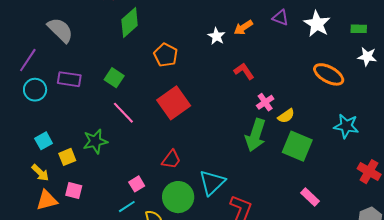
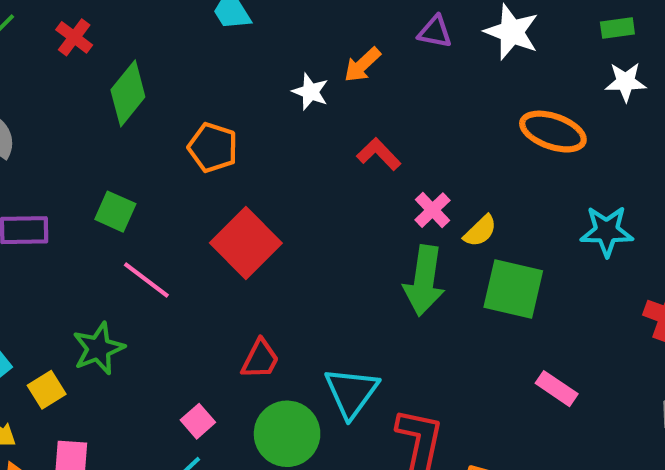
green rectangle: (359, 29) -> (617, 28), moved

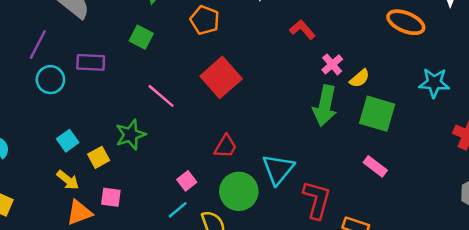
green square: (115, 212) -> (141, 37), moved
pink rectangle: (557, 389) -> (375, 166), moved

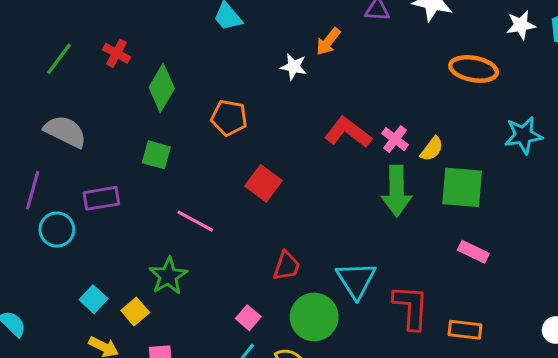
red L-shape: (302, 30) -> (348, 132), moved, size x1.4
red square: (221, 77) -> (263, 183), size x0.7

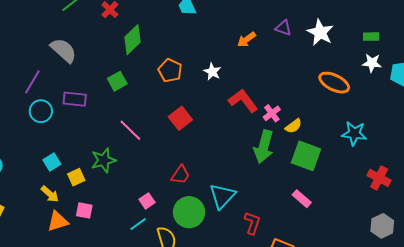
white star: (294, 67) -> (212, 72), moved
green square: (156, 155) -> (117, 81), turned 30
red L-shape: (411, 307) -> (252, 223), size x0.7

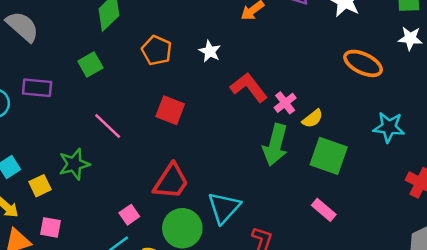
red square: (180, 118) -> (170, 110), turned -30
red trapezoid: (180, 175) -> (171, 181), size x1.5

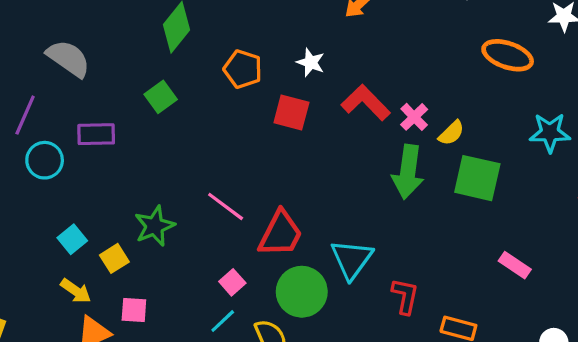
red square: (170, 110) -> (291, 113), moved
pink line: (108, 126) -> (226, 206), moved
pink rectangle: (324, 210) -> (515, 265), moved

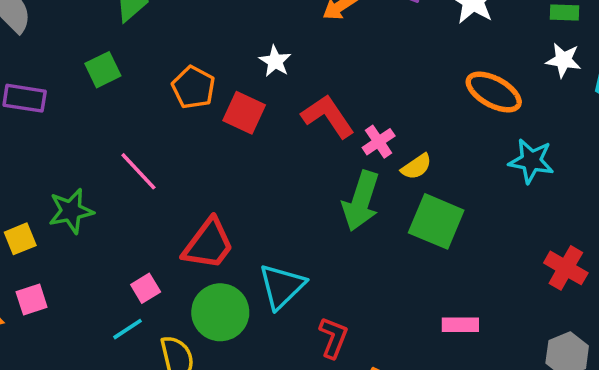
orange pentagon: (243, 69) -> (193, 87), moved
cyan star: (550, 133) -> (531, 161), moved
pink line: (226, 206) -> (138, 171), moved
pink rectangle: (515, 265) -> (460, 325), turned -44
pink square: (134, 310) -> (32, 300), turned -32

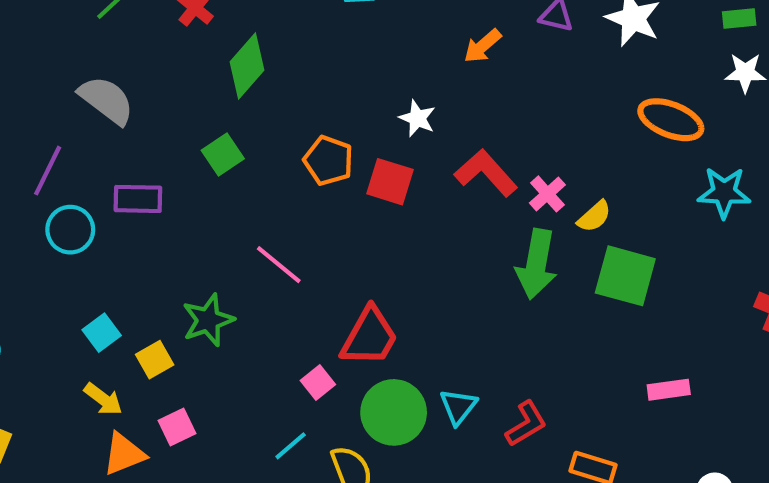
cyan triangle: (282, 286) -> (458, 407), moved, size x0.7
pink square: (146, 288) -> (318, 382), moved
red L-shape: (333, 338) -> (526, 424), turned 45

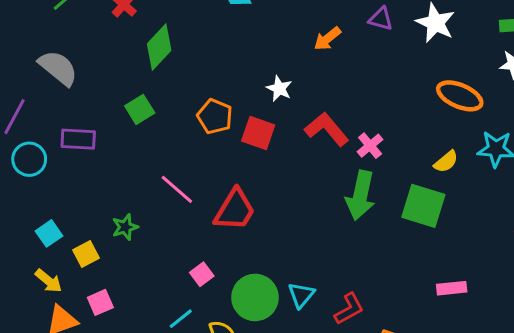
yellow semicircle: (594, 217) -> (446, 162), moved
green star: (208, 320) -> (125, 227), size x0.7
red trapezoid: (369, 337) -> (235, 210), moved

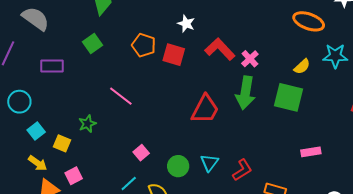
cyan circle: (29, 159) -> (19, 102), moved
red trapezoid: (235, 210) -> (205, 109), moved
yellow square: (86, 254) -> (62, 143), turned -36
green circle: (255, 297) -> (178, 166), size x0.7

